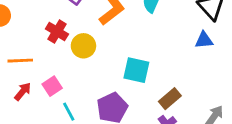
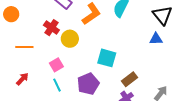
pink square: (52, 86) -> (56, 65), moved
red arrow: (23, 91) -> (22, 79), moved

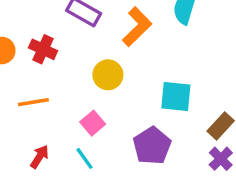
red cross: (51, 28) -> (43, 49), moved
cyan line: (57, 85) -> (85, 158), moved

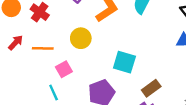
orange line: (33, 102) -> (43, 48), moved
red arrow: (39, 157) -> (16, 43), moved

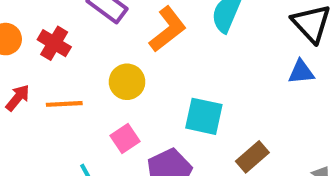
pink square: (64, 69) -> (125, 138), moved

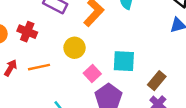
pink square: (125, 138) -> (92, 74), moved

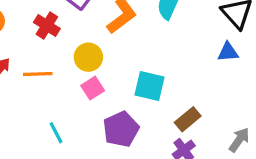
red cross: (27, 32) -> (47, 25), moved
pink square: (92, 74) -> (93, 88), moved

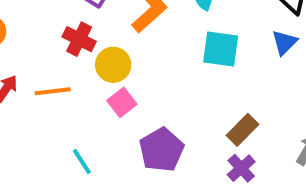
red cross: (47, 25) -> (79, 39), moved
blue triangle: (228, 52) -> (284, 42), turned -35
cyan square: (149, 86) -> (221, 49), moved

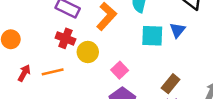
blue triangle: (284, 42) -> (177, 30), moved
pink square: (122, 102) -> (120, 70), moved

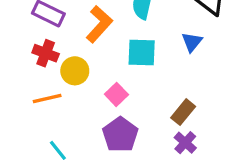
cyan square: (152, 36) -> (142, 53), moved
orange line: (53, 72) -> (47, 99), moved

